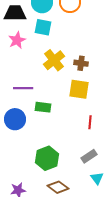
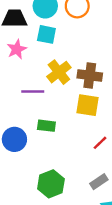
brown cross: (81, 63) -> (90, 75), size x1.5
purple line: (23, 88) -> (33, 91), moved
red line: (90, 122) -> (100, 143), turned 40

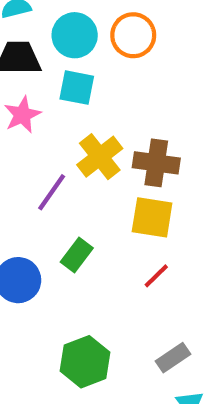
purple line: (33, 91) -> (52, 192), turned -55
green rectangle: (46, 126) -> (77, 255), turned -60
red line: (100, 143) -> (156, 276), moved

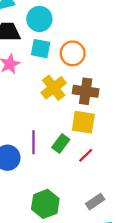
orange circle: (133, 35) -> (73, 53), moved
purple line: (52, 192) -> (33, 142), moved, turned -35
green rectangle: (77, 255) -> (61, 143), moved

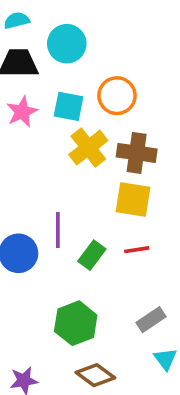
cyan square: (41, 49) -> (69, 106), moved
green rectangle: (61, 143) -> (92, 255), moved
red line: (86, 155) -> (137, 250), turned 35

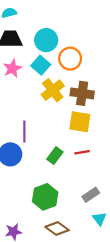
cyan circle: (67, 44) -> (46, 40), moved
cyan square: (69, 106) -> (41, 65), turned 30
purple line: (58, 230) -> (24, 132), moved

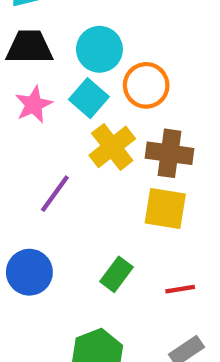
purple line: (24, 132) -> (55, 194), moved, turned 36
red line: (82, 152) -> (180, 289), moved

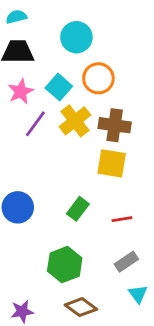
cyan circle: (99, 49) -> (76, 37), moved
purple line: (55, 194) -> (35, 124), moved

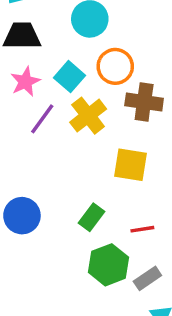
brown cross: (115, 125) -> (144, 102), moved
green hexagon: (65, 265) -> (108, 265), moved

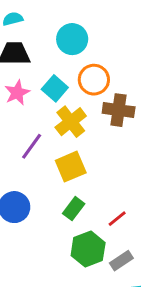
purple line: (42, 119) -> (32, 146), moved
yellow square: (130, 165) -> (71, 167), moved, turned -32
red line: (142, 229) -> (117, 219), turned -30

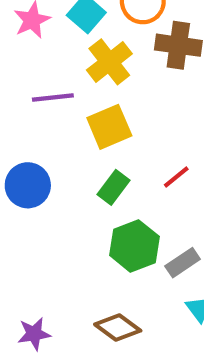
purple line: (32, 146) -> (53, 97), turned 48
red line: (117, 219) -> (176, 177), moved

